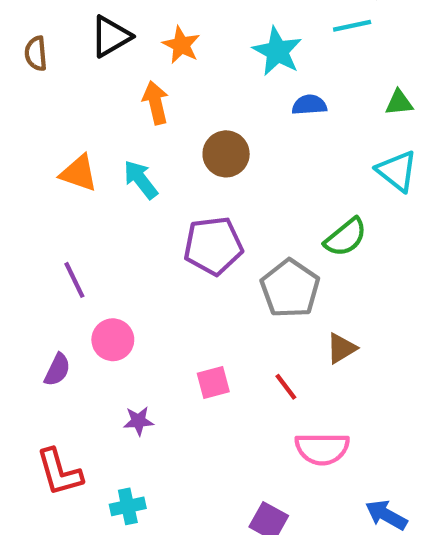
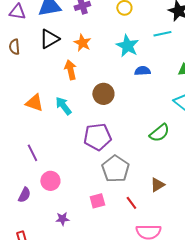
gray pentagon: (290, 288) -> (115, 169), moved

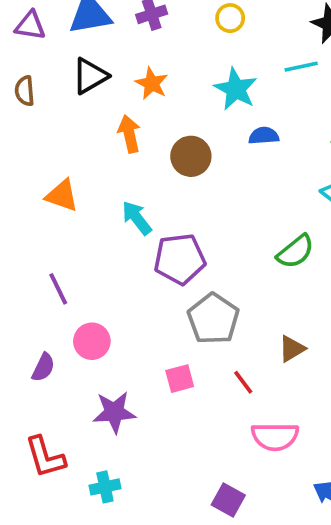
brown circle: (103, 94) -> (191, 156), moved
cyan arrow: (63, 106) -> (137, 218), moved
purple star: (62, 219) -> (114, 412), size x1.6

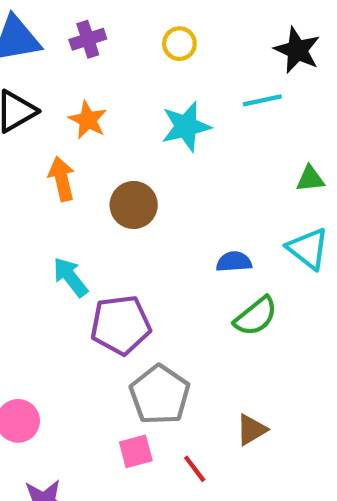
cyan star: (236, 89) -> (186, 126), turned 30
blue semicircle: (264, 136) -> (234, 262), moved
pink square: (180, 379) -> (136, 451), moved

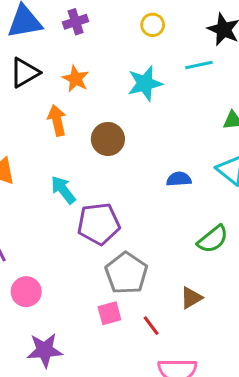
yellow circle: (179, 44) -> (153, 25), moved
green semicircle: (256, 316) -> (213, 239), moved

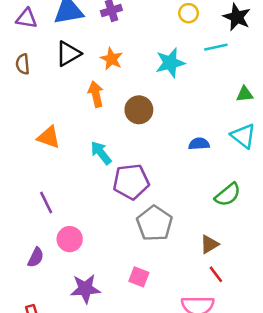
yellow circle: (153, 25) -> (189, 13), moved
pink square: (109, 313) -> (139, 277), moved, turned 36
red line: (151, 326) -> (216, 274), moved

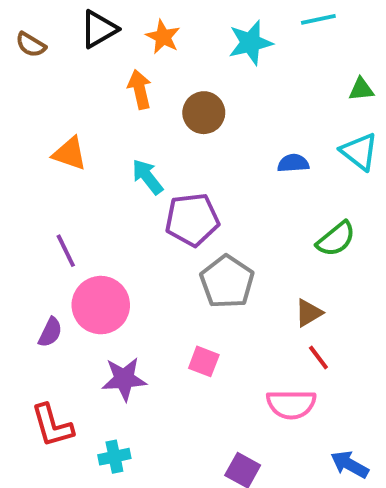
brown semicircle: (23, 64) -> (31, 45), turned -54
pink circle: (70, 239) -> (101, 305), size x1.5

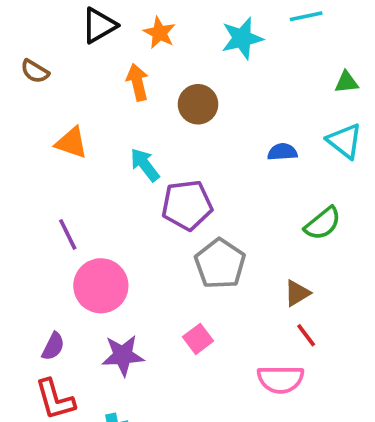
brown semicircle: (31, 45) -> (35, 71), moved
purple semicircle: (50, 332) -> (53, 346), moved
pink square: (204, 361) -> (198, 339), turned 32

